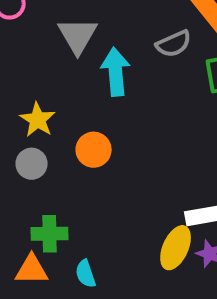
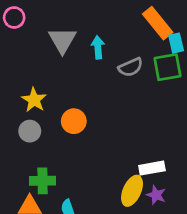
gray semicircle: (174, 44) -> (131, 67), moved
cyan arrow: (116, 72) -> (98, 47), moved, size x0.7

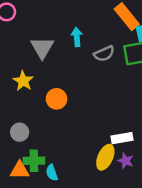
gray triangle: (62, 40) -> (42, 48), moved
gray circle: (30, 131) -> (20, 132), moved
green cross: (43, 181) -> (34, 161), moved

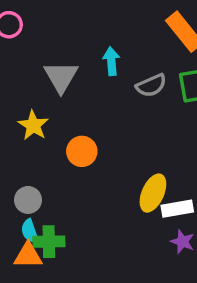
yellow ellipse: (105, 157) -> (153, 193), moved
cyan semicircle: (52, 173) -> (30, 231), moved

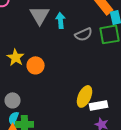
gray triangle: (61, 77) -> (40, 15), moved
orange circle: (82, 151) -> (36, 65), moved
cyan semicircle: (30, 231) -> (14, 118), turned 40

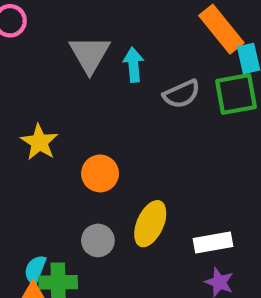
orange circle: (36, 65) -> (100, 173), moved
yellow ellipse: (85, 96) -> (150, 224), moved
gray circle: (13, 100) -> (98, 240), moved

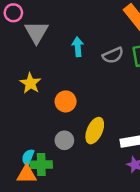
gray triangle: (90, 54) -> (36, 32), moved
cyan arrow: (133, 65) -> (78, 47), moved

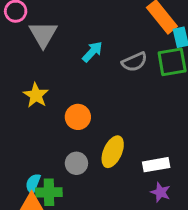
cyan arrow: (78, 47) -> (92, 52), turned 48

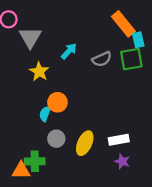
yellow star: (36, 95) -> (39, 72), moved
yellow ellipse: (113, 152) -> (85, 143), moved
cyan semicircle: (33, 184) -> (45, 114), moved

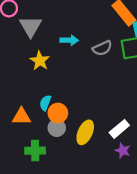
cyan arrow: (69, 51) -> (69, 40), turned 48
orange circle: (57, 102) -> (58, 113), moved
white rectangle: (119, 140) -> (119, 129), turned -30
orange triangle: (21, 170) -> (21, 116), moved

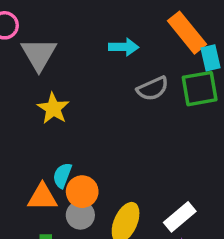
cyan arrow: (69, 40) -> (124, 47), moved
orange triangle: (21, 116) -> (42, 197), moved

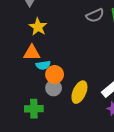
cyan semicircle: (62, 175) -> (43, 65), turned -120
orange triangle: (42, 197) -> (32, 53), moved

